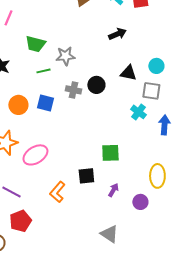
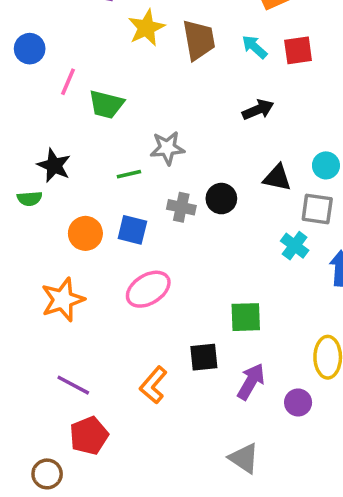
green trapezoid: (35, 44) -> (106, 104), moved
pink ellipse: (35, 155) -> (148, 289), moved
purple arrow: (113, 190) -> (251, 382), size x1.5

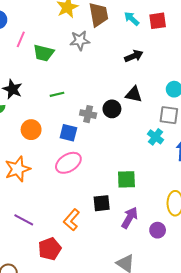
gray star: (167, 148) -> (80, 40), moved
black triangle: (277, 178) -> (134, 94), moved
blue square: (132, 230) -> (68, 133), moved
red pentagon: (89, 436) -> (50, 249), moved

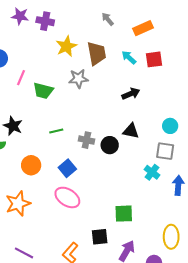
gray cross: (88, 114) -> (87, 140), moved
blue square: (68, 133) -> (67, 168), turned 36
pink ellipse: (68, 163) -> (67, 197), turned 65

